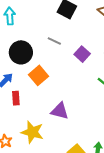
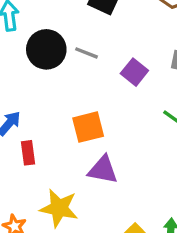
black circle: (21, 52) -> (46, 49), moved
orange square: (38, 75) -> (88, 127), moved, turned 30

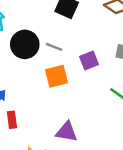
purple square: (134, 72) -> (89, 60), turned 30
orange square: (88, 127) -> (57, 76), moved

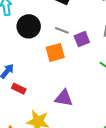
gray line: (54, 47) -> (62, 30), moved
red rectangle: (12, 120) -> (19, 89), turned -56

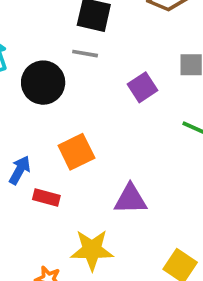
gray line: (62, 30) -> (85, 54), moved
orange square: (55, 52) -> (76, 152), moved

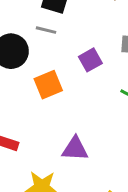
orange square: (76, 152) -> (48, 85), moved

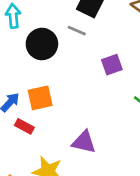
orange square: (48, 85) -> (40, 98), moved

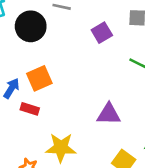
purple triangle: (84, 142) -> (109, 114), moved

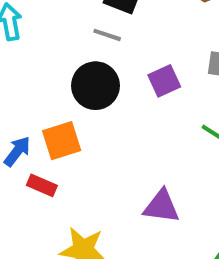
black circle: (31, 26) -> (95, 86), moved

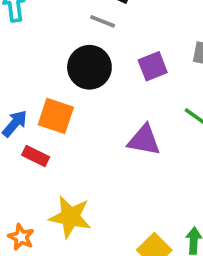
orange square: (62, 141) -> (56, 116), turned 33
purple triangle: (162, 206) -> (144, 140), moved

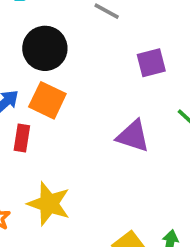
black circle: (89, 67) -> (45, 48), moved
red rectangle: (36, 156) -> (22, 138), turned 65

